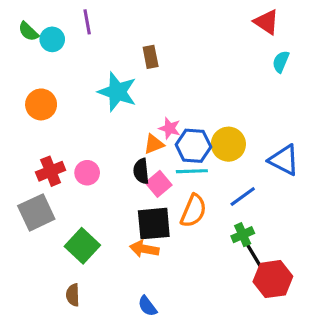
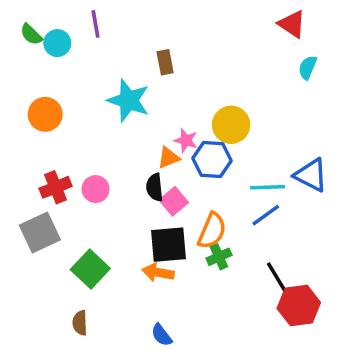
yellow circle: (228, 144) -> (231, 125), moved
cyan line: (192, 171) -> (268, 187), moved
green cross: (243, 235) -> (219, 257), moved

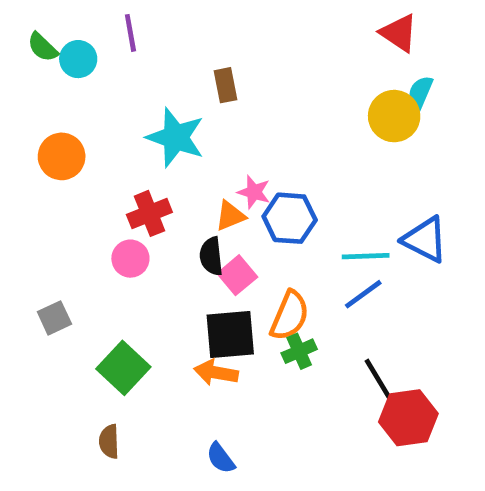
yellow circle: (231, 125) -> (394, 116), moved
red cross: (56, 187) -> (149, 213), moved
gray square: (40, 232) -> (54, 318), size x0.6

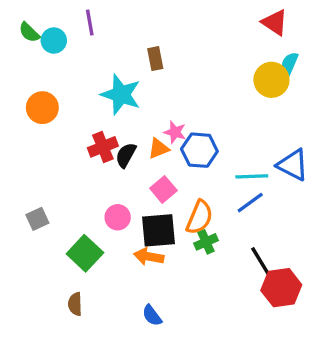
black semicircle: (211, 256) -> (126, 155), moved, turned 35
pink circle: (130, 259) -> (118, 217), moved

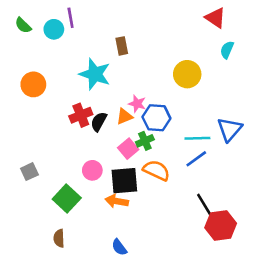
cyan circle: (54, 41) -> (54, 29), moved
yellow circle: (271, 80) -> (187, 74), moved
blue triangle: (293, 165) -> (230, 129), turned 44
orange semicircle: (199, 217) -> (156, 170), turned -88
green cross: (206, 242) -> (145, 141), moved

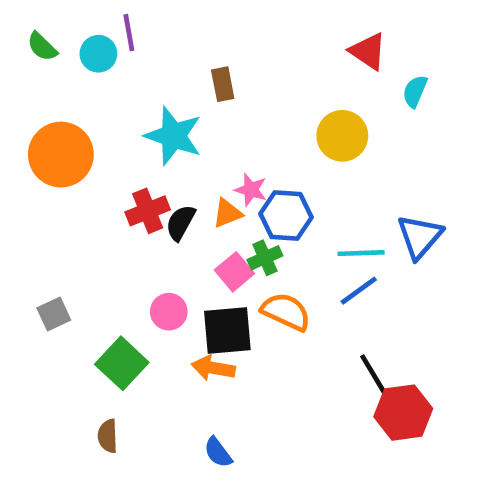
red triangle: (215, 18) -> (368, 51), moved
orange circle: (33, 84) -> (61, 155), size x1.4

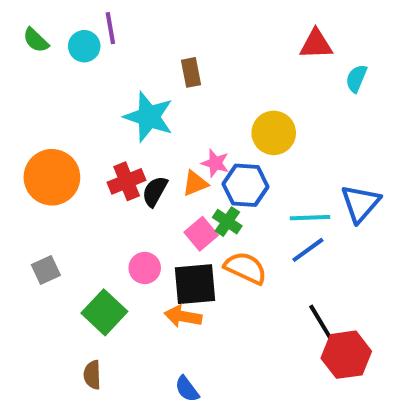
red triangle: (368, 51) -> (316, 44), turned -36
yellow circle: (342, 136) -> (274, 133), moved
orange circle: (61, 155) -> (52, 177), moved
green cross: (265, 258) -> (227, 222), turned -32

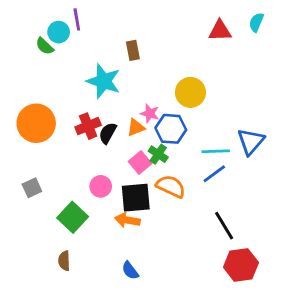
green semicircle: (36, 40) -> (45, 46), moved
cyan semicircle: (356, 78) -> (256, 22), moved
red hexagon: (346, 355) -> (241, 265), moved

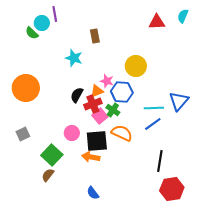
cyan star: (103, 81) -> (74, 58), size x0.7
red cross: (88, 126) -> (93, 104), moved
black line: (224, 226) -> (160, 161), turned 40
brown semicircle: (64, 261) -> (48, 175), moved, turned 40

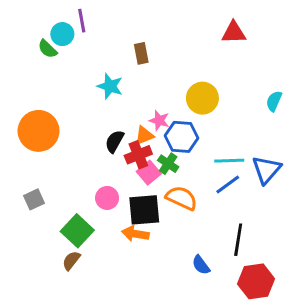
cyan semicircle: (183, 16) -> (274, 101), moved
blue triangle: (179, 101) -> (266, 170), moved
blue semicircle: (93, 193) -> (201, 265), moved

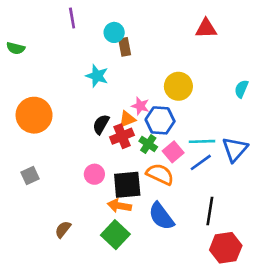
cyan circle: (62, 34) -> (114, 32), moved
green semicircle: (47, 49) -> (16, 48), moved, turned -30
pink square: (149, 173) -> (173, 152), moved
green square: (77, 231) -> (115, 235), moved
blue semicircle: (201, 265) -> (161, 216), moved, size x1.6

